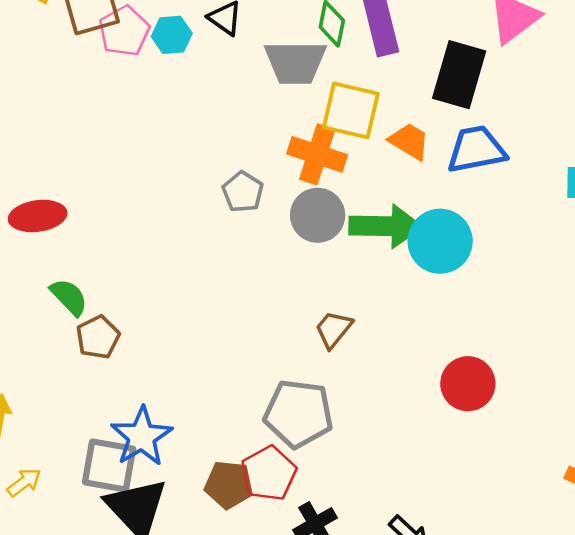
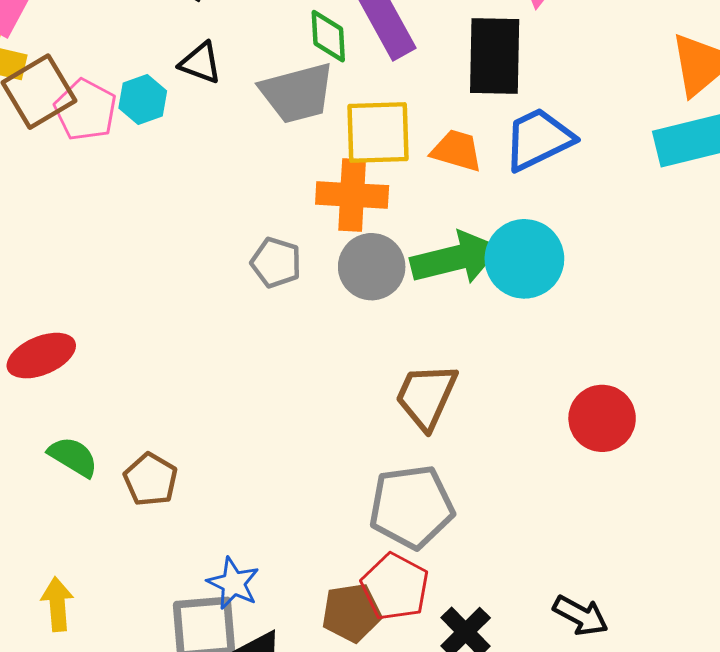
green semicircle: (69, 297) -> (73, 457), moved
brown trapezoid: (334, 329) -> (426, 396), size x1.4
blue star: (142, 437) -> (233, 583), size x0.7

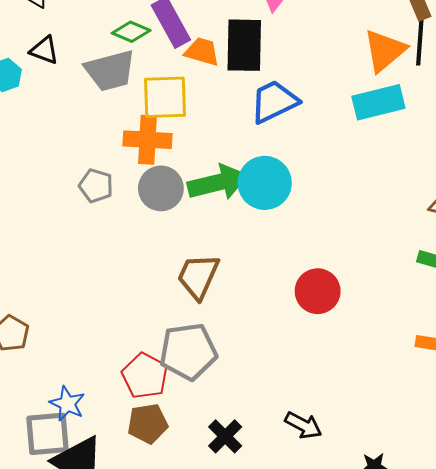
green diamond: (328, 36) -> (131, 32), turned -63
orange trapezoid: (457, 151) -> (202, 52), moved
red pentagon: (395, 587) -> (145, 376), moved

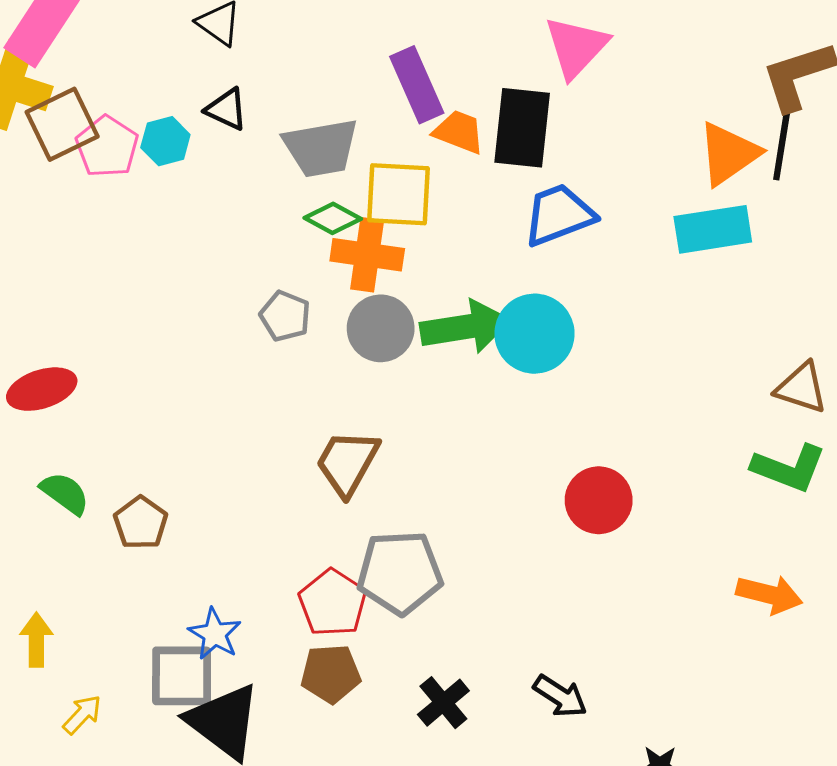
green diamond: (131, 32) -> (333, 218), moved
brown trapezoid: (198, 276) -> (347, 463), moved

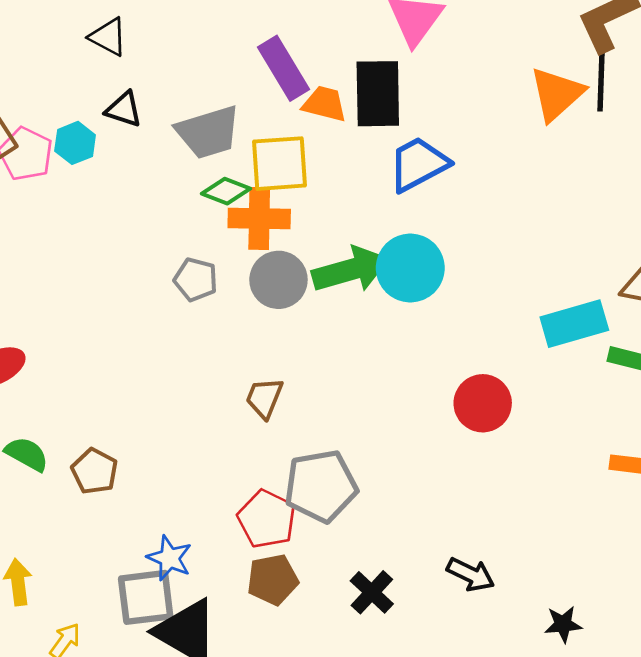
cyan rectangle: (713, 229) -> (574, 324), moved
brown trapezoid: (347, 463) -> (264, 398), size x0.7

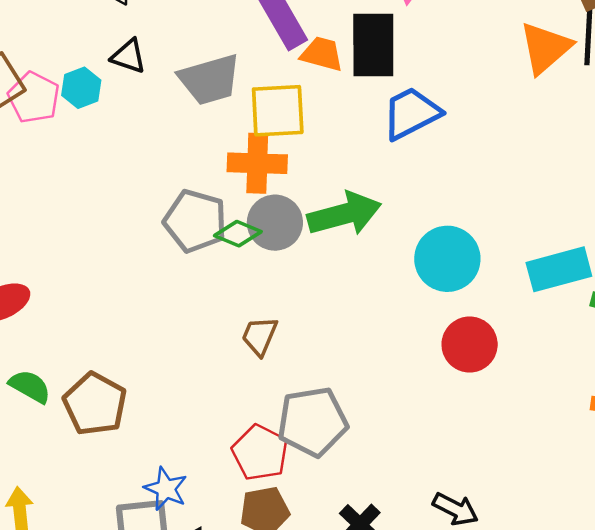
green diamond: (226, 191) -> (238, 234), moved
cyan circle: (410, 268) -> (447, 259), moved
gray pentagon: (196, 279) -> (195, 221), size x1.5
brown pentagon: (95, 471) -> (95, 404), size x1.4

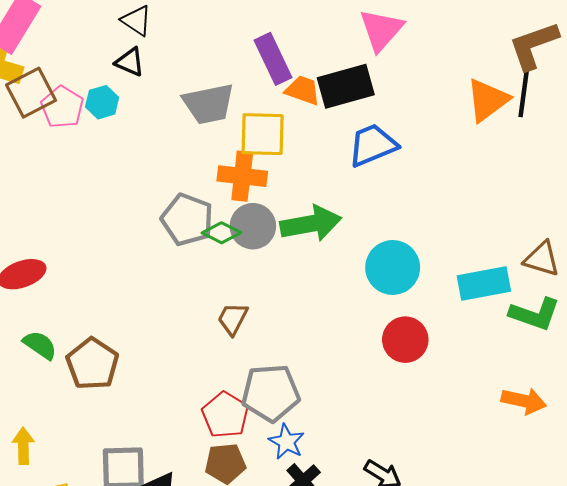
black rectangle: (373, 45) -> (346, 86), turned 70
black triangle: (129, 56) -> (130, 62), moved
blue star: (166, 489) -> (286, 442), moved

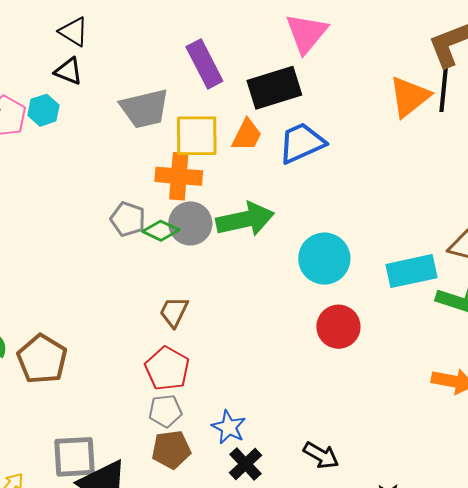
orange trapezoid: (303, 90) -> (247, 135), moved, turned 99
gray pentagon: (187, 220) -> (128, 219), size x0.7
gray pentagon: (271, 393) -> (165, 411), moved, size x0.6
red pentagon: (225, 415) -> (167, 369), moved

